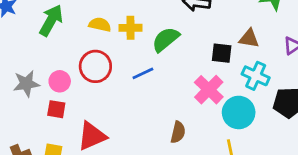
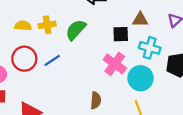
blue line: (143, 73) -> (52, 60), moved

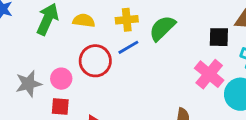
yellow semicircle: (23, 26) -> (84, 21), moved
blue line: (52, 60) -> (128, 47), moved

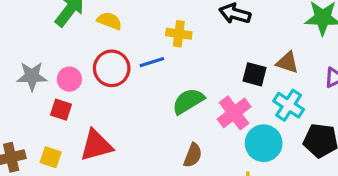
yellow cross: (127, 20) -> (179, 34), moved
green semicircle: (162, 28) -> (188, 101), moved

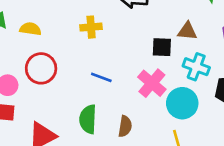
blue line: (152, 62) -> (101, 77), moved, turned 50
green semicircle: (188, 101) -> (88, 119), moved, turned -44

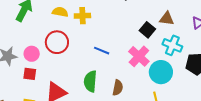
yellow cross: (91, 27) -> (82, 16), moved
yellow semicircle: (30, 29) -> (60, 12), moved
black square: (162, 47) -> (147, 30), turned 35

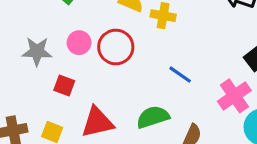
pink circle: (32, 54) -> (79, 43), moved
green semicircle: (90, 81) -> (153, 117), turned 55

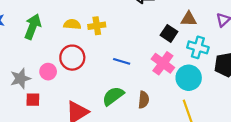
pink circle: (79, 43) -> (48, 72), moved
red square: (64, 86) -> (33, 100), moved

